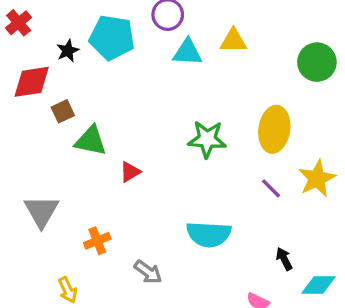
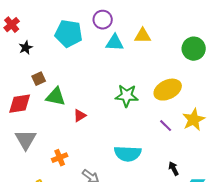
black star: (68, 51) -> (26, 48), moved
red diamond: (32, 82) -> (20, 104), moved
yellow ellipse: (274, 129) -> (168, 90), turned 56

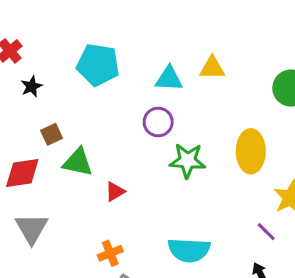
purple circle: (103, 20) -> (158, 122), moved
yellow ellipse: (168, 90) -> (251, 151), turned -64
purple line: (166, 126) -> (266, 232), moved
orange cross: (60, 158) -> (110, 253), moved

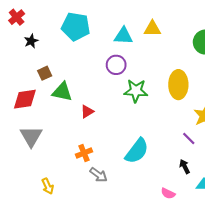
cyan semicircle: (189, 250) -> (137, 151), turned -56

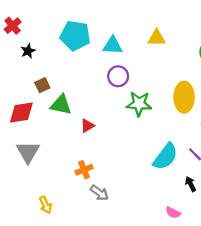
cyan triangle: (123, 36) -> (113, 46), moved
cyan semicircle: (137, 151) -> (165, 157), moved

